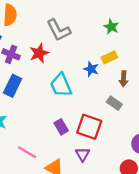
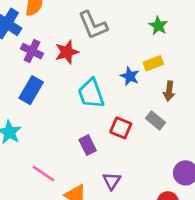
red square: (89, 127) -> (121, 128), moved, size x0.7

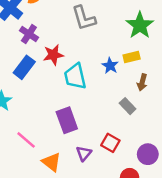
green star: (158, 26) -> (140, 25), size x1.6
red star: (67, 52) -> (53, 55), moved
red square: (121, 128) -> (110, 143), moved
purple rectangle: (88, 145) -> (67, 120), size x1.5

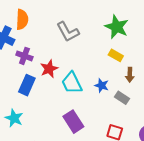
yellow rectangle: (132, 57) -> (116, 55), turned 56
blue star: (110, 66) -> (102, 86), moved

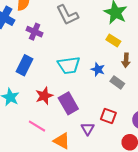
purple cross: (24, 56) -> (35, 32), moved
red star: (49, 69) -> (44, 96), moved
cyan trapezoid: (72, 83) -> (69, 65), turned -75

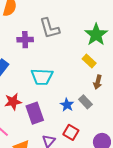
purple cross: (35, 32) -> (25, 40), moved, turned -35
blue star: (98, 69) -> (67, 105), moved

